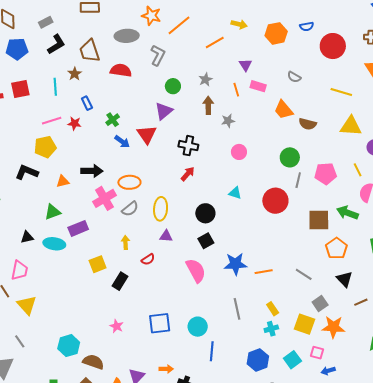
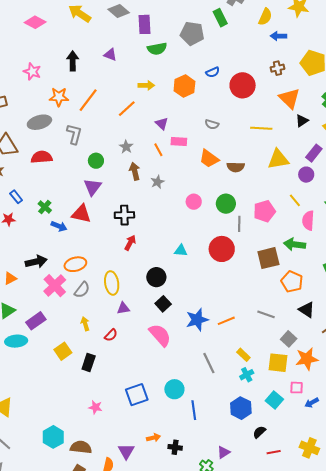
red triangle: (147, 134) -> (81, 214), turned -30
pink circle: (239, 152) -> (194, 202), moved

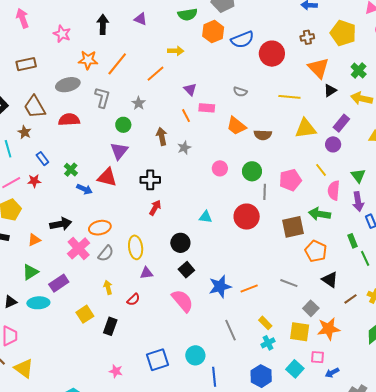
blue semicircle: (213, 72) -> (242, 40), size x1.6
orange hexagon: (184, 86) -> (213, 32), moved
gray star: (126, 147) -> (139, 103), moved

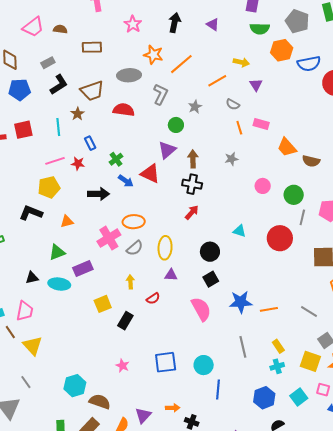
purple triangle: (190, 89) -> (256, 85), moved
gray semicircle: (240, 92) -> (233, 104), moved
brown trapezoid: (35, 107) -> (92, 91), turned -90
brown arrow: (162, 136) -> (193, 159), moved
black arrow: (61, 224) -> (98, 194), moved

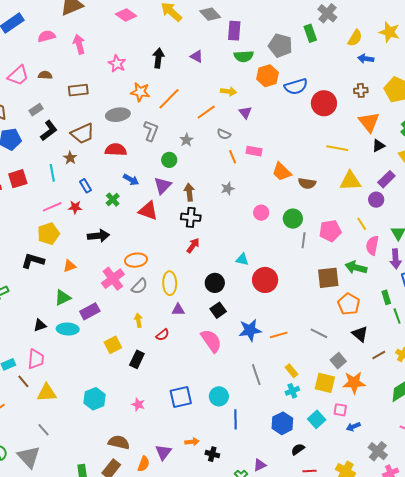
blue arrow: (126, 181) -> (131, 180), moved
red circle: (280, 238) -> (265, 280), moved
yellow triangle: (33, 346) -> (47, 393), turned -45
cyan hexagon: (75, 386) -> (94, 399), moved

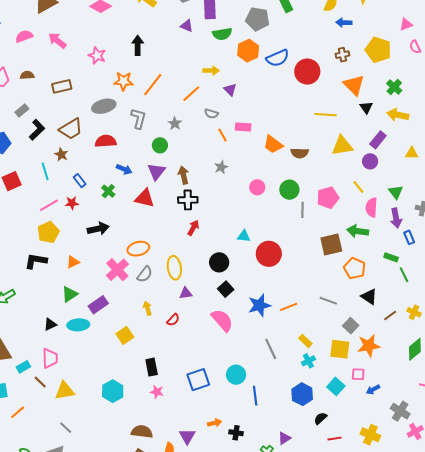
pink arrow: (79, 44) -> (57, 41), turned -30
purple triangle: (197, 56) -> (187, 26), moved
black triangle: (378, 146) -> (366, 107), turned -32
green rectangle: (386, 297) -> (391, 257), turned -48
black rectangle: (137, 359) -> (152, 367), moved, turned -30

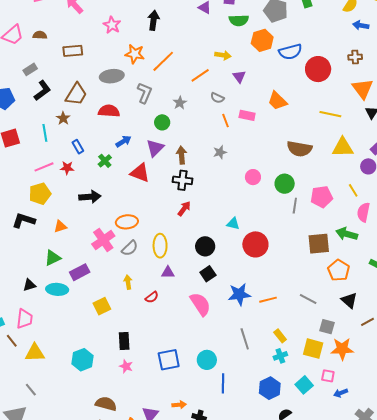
brown trapezoid: (71, 129) -> (76, 94), turned -35
orange trapezoid: (273, 144) -> (277, 101), moved
brown semicircle: (300, 153) -> (299, 149), size x1.4
blue arrow: (124, 169) -> (123, 141), turned -63
gray square: (351, 326) -> (327, 327), turned -35

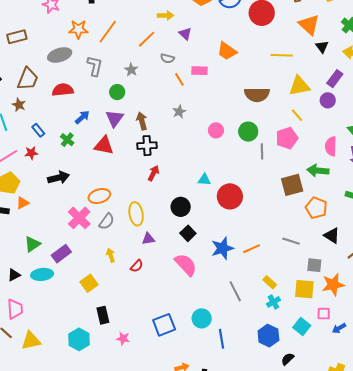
yellow line: (353, 190) -> (297, 115), moved
orange triangle: (60, 226) -> (23, 203), moved
black rectangle: (124, 341) -> (103, 315), moved

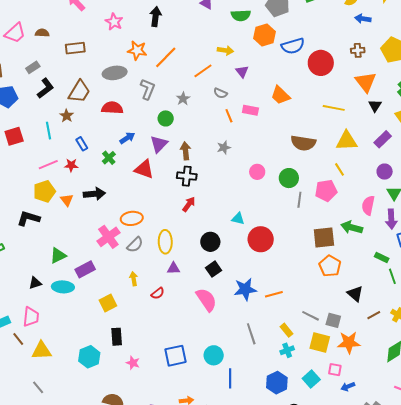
purple circle: (328, 100) -> (385, 172), moved
orange triangle: (23, 203) -> (67, 200), moved, turned -48
orange pentagon: (316, 208) -> (330, 266), moved
gray line: (291, 241) -> (311, 316), moved

